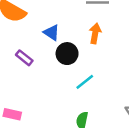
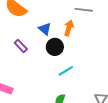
orange arrow: (95, 33) -> (69, 28), moved

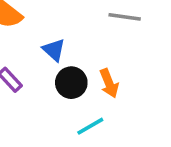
orange arrow: (69, 28) -> (109, 83), moved, turned 140

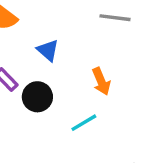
black circle: (71, 83) -> (37, 97), moved

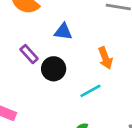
blue triangle: (48, 50) -> (63, 32), turned -36

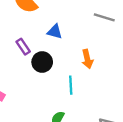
cyan line: (90, 91) -> (71, 85), turned -72

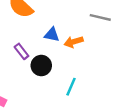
orange arrow: (87, 59) -> (74, 42), moved, turned 90
cyan line: (71, 85) -> (71, 87), turned 30

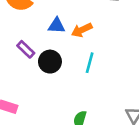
cyan line: (71, 87) -> (90, 63), moved

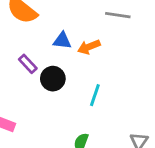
cyan line: (90, 63) -> (95, 95), moved

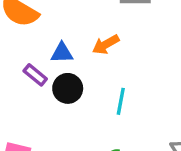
blue triangle: (62, 41) -> (62, 53), moved

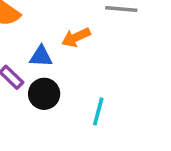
orange arrow: (106, 44) -> (76, 37), moved

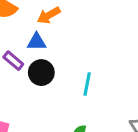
orange arrow: (76, 37) -> (49, 15), moved

